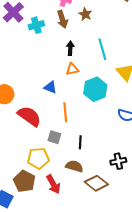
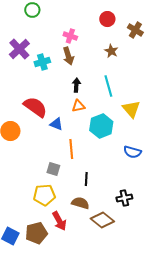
brown star: (85, 14) -> (111, 51), moved
red semicircle: (29, 116) -> (35, 107), moved
gray square: (54, 137) -> (53, 169), moved
brown pentagon: (24, 181) -> (36, 233), moved, turned 30

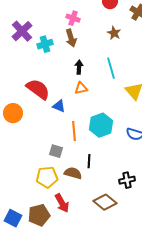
cyan hexagon: (101, 126) -> (101, 125), moved
brown semicircle: (80, 203) -> (73, 173), moved

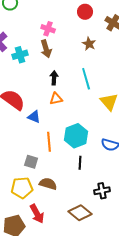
black line: (89, 161) -> (80, 163), moved

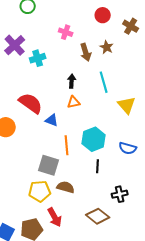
brown arrow: (46, 49) -> (86, 52), moved
gray square: (31, 162) -> (49, 165), size x1.5

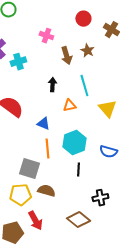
orange triangle: (74, 102) -> (69, 106), moved
blue triangle: (52, 120) -> (43, 124), moved

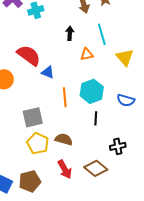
blue triangle: (43, 124) -> (48, 72), moved
gray square: (29, 169) -> (33, 117), moved, turned -30
yellow pentagon: (20, 195) -> (38, 143), turned 30
red arrow: (35, 221) -> (65, 169), moved

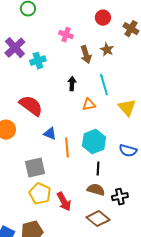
blue triangle: (48, 72) -> (50, 134), moved
brown semicircle: (64, 139) -> (96, 190), moved
red arrow: (65, 169) -> (64, 202), moved

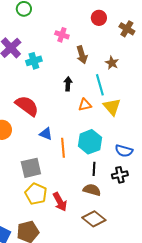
brown star: (107, 50) -> (112, 63), moved
yellow triangle: (127, 108) -> (112, 107), moved
black cross: (120, 197) -> (120, 175), moved

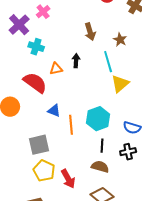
pink cross: (62, 35) -> (43, 12), moved, turned 32
cyan cross: (34, 61) -> (36, 47), moved, turned 35
orange triangle: (85, 105) -> (56, 69), moved
yellow triangle: (112, 107) -> (120, 84), turned 30

